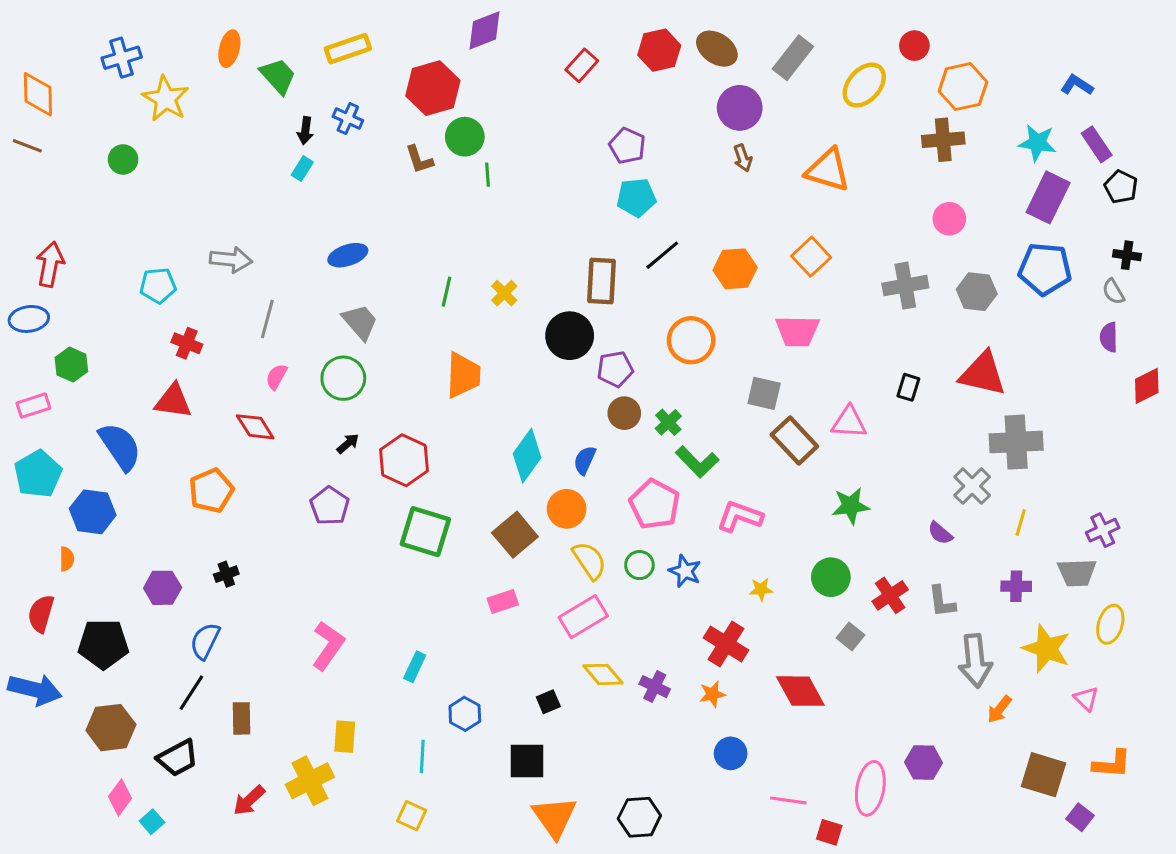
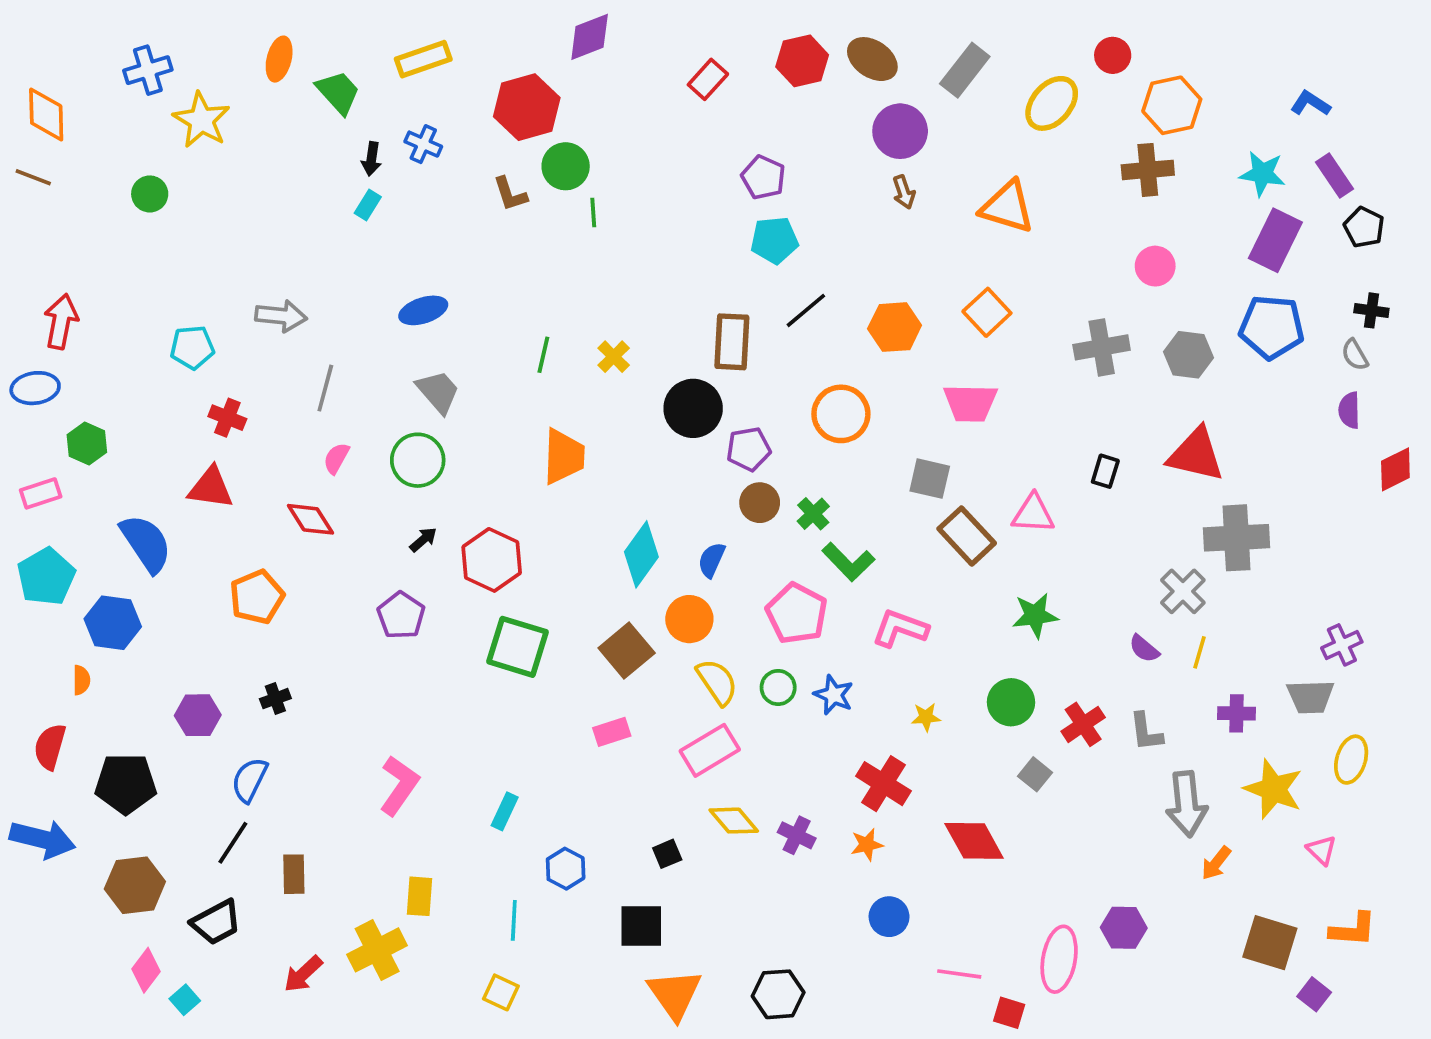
yellow line: (1021, 523) -> (1200, 652), moved

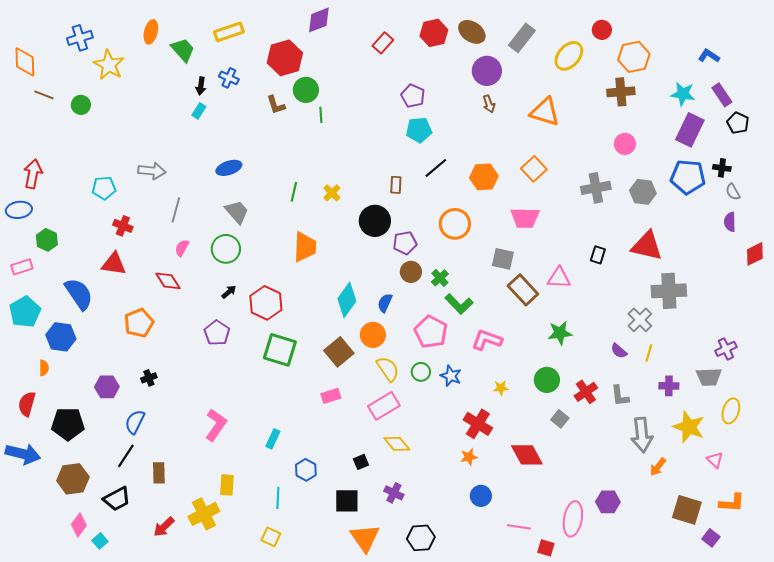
brown line: (33, 177) -> (44, 95), moved
black cross: (1371, 310) -> (722, 168), moved
brown rectangle: (732, 342) -> (396, 185), size x0.6
purple cross: (797, 835) -> (394, 493), moved

